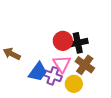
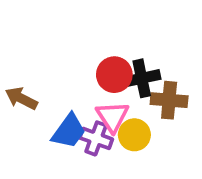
brown cross: (85, 65) -> (169, 100), moved, turned -30
yellow circle: (74, 84) -> (134, 135), moved

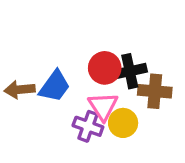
brown arrow: (21, 98) -> (20, 90), turned -32
blue trapezoid: (69, 131) -> (55, 86), moved

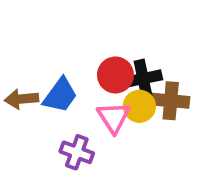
yellow circle: (123, 123) -> (139, 106), moved
purple cross: (88, 126) -> (77, 152), moved

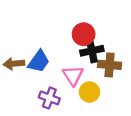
red circle: (115, 75) -> (84, 34), moved
yellow circle: (139, 106) -> (89, 92), moved

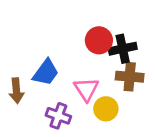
black cross: (92, 51) -> (123, 49), moved
brown arrow: (14, 64) -> (16, 91), moved, turned -90

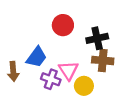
red circle: (99, 40) -> (63, 25), moved
purple cross: (58, 116) -> (51, 79), moved

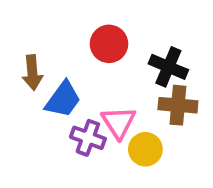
black cross: (97, 38) -> (168, 67), turned 35
brown arrow: (13, 71) -> (32, 73), moved

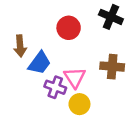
black cross: (168, 67) -> (111, 17), moved
yellow circle: (145, 149) -> (79, 104), moved

